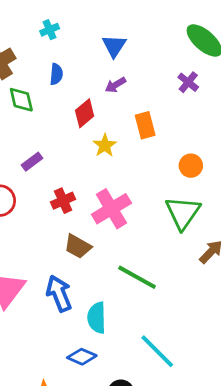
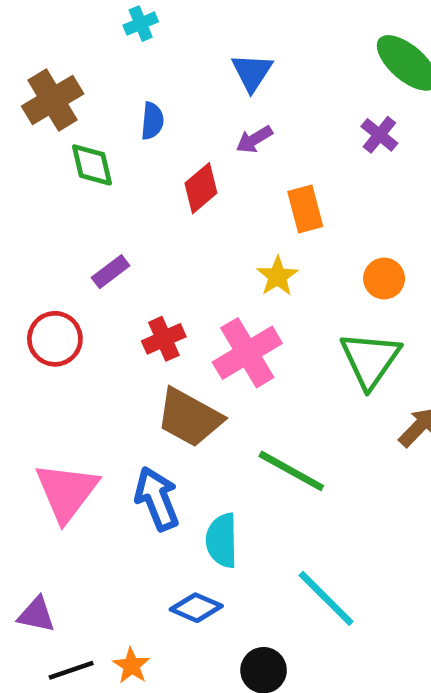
cyan cross: (50, 30) -> (141, 24), moved
yellow star: (105, 145) -> (277, 276), moved
brown trapezoid: (78, 246) -> (189, 418), size x1.4

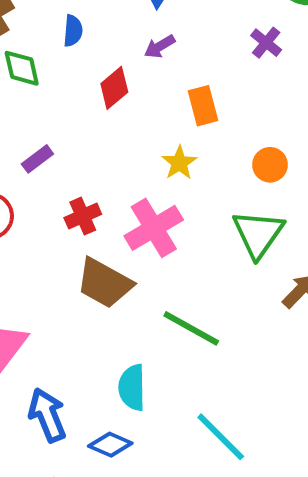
blue arrow: (157, 499) -> (47, 415), moved

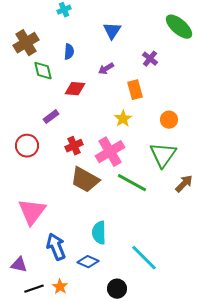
purple cross: (266, 43) -> (150, 59), moved
purple arrow: (160, 47) -> (106, 69), moved
red diamond: (114, 88) -> (75, 89), moved, turned 45
green line: (191, 328) -> (132, 183), moved

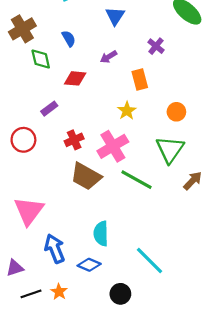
blue semicircle: (69, 52) -> (69, 39), turned -35
purple triangle: (19, 265) -> (15, 268), turned -30

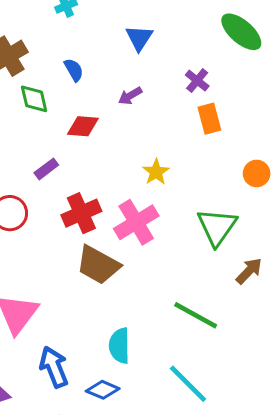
orange rectangle: (140, 79) -> (209, 119), moved
orange circle: (176, 112) -> (257, 173), moved
red cross: (74, 140) -> (81, 213), size x1.4
green line: (137, 180) -> (196, 315), moved

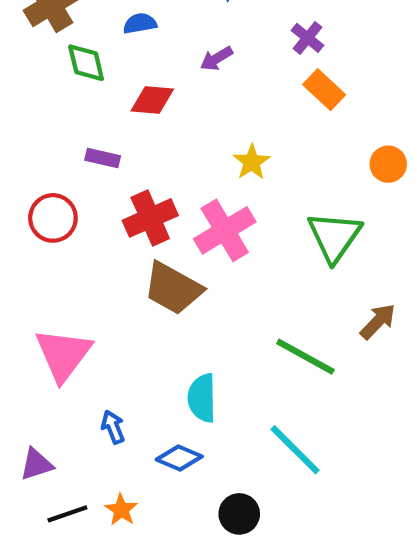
blue semicircle: (74, 70) -> (140, 23), turned -70
orange rectangle: (209, 119) -> (324, 90), turned -32
purple rectangle: (46, 169) -> (103, 158), turned 50
brown arrow: (249, 271) -> (378, 321), moved
blue arrow: (54, 367) -> (113, 427), size x0.6

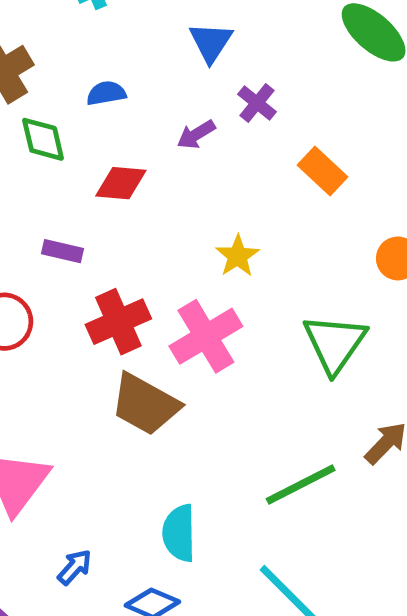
purple cross: (308, 38) -> (257, 103), moved
green line: (305, 357) -> (301, 484), turned -56
blue arrow: (113, 427) -> (75, 567), turned 64

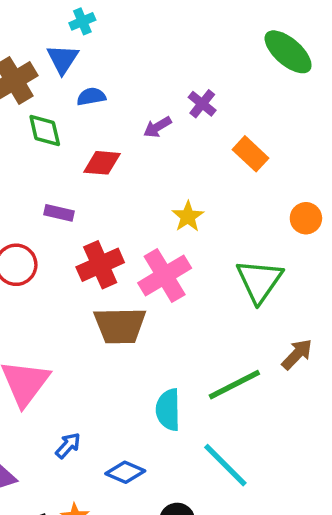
blue triangle: (211, 42) -> (63, 59), moved
brown trapezoid: (145, 404) -> (120, 326), turned -30
cyan semicircle: (179, 533) -> (168, 410), moved

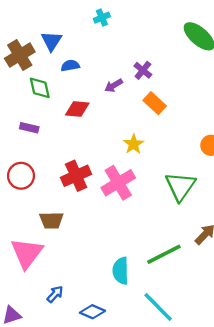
cyan cross: (82, 21) -> (102, 18), moved
orange rectangle: (250, 154) -> (155, 103), moved
purple rectangle: (59, 213) -> (29, 128), moved
brown trapezoid: (120, 326) -> (51, 220), moved, size x0.7

